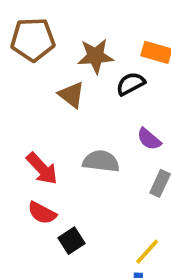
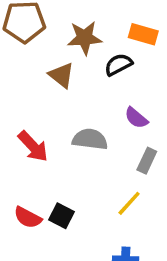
red semicircle: (42, 213) -> (28, 217), moved
black square: (72, 241) -> (61, 216), turned -30
yellow line: (147, 252) -> (129, 203), moved

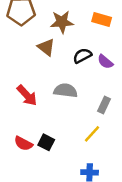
black semicircle: (118, 65) -> (82, 56), moved
purple semicircle: (136, 118) -> (105, 62), moved

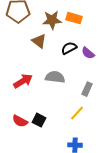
orange rectangle: (102, 20) -> (74, 18), moved
red arrow: (27, 95) -> (23, 81), turned -78

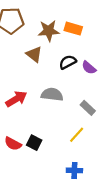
gray rectangle: (87, 89) -> (88, 108), turned -72

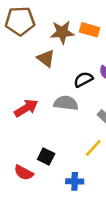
black semicircle: (68, 62) -> (83, 79), moved
red semicircle: (13, 144) -> (24, 173), moved
blue cross: (74, 170) -> (75, 181), moved

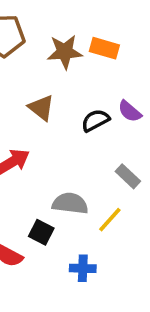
brown triangle: (46, 58) -> (41, 108), moved
gray semicircle: (66, 103) -> (70, 203), moved

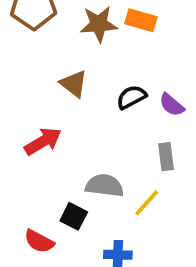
purple semicircle: (130, 111) -> (172, 105), moved
gray rectangle: (128, 176) -> (166, 157), turned 40

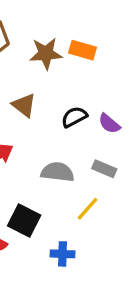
gray rectangle: (166, 157) -> (104, 169), turned -60
gray semicircle: (104, 186) -> (57, 172), moved
black square: (74, 216) -> (24, 220), size x1.4

